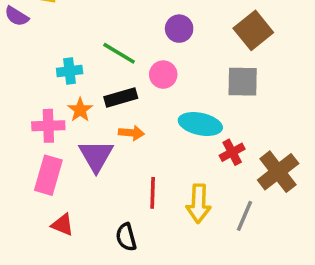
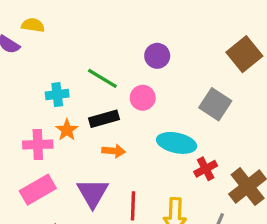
brown square: (253, 30) -> (244, 54), moved
gray square: (243, 82) -> (215, 104), turned 32
purple triangle: (96, 156) -> (93, 193), moved
pink rectangle: (48, 175) -> (38, 190), turned 44

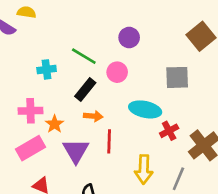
gray square: (215, 104) -> (177, 77), turned -35
black rectangle: (104, 119) -> (85, 89), turned -35
orange star: (67, 130) -> (55, 124), moved
red line: (133, 206) -> (109, 141), moved

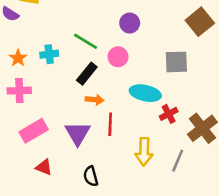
pink cross: (31, 111) -> (19, 91), moved
orange star: (55, 124) -> (18, 58), moved

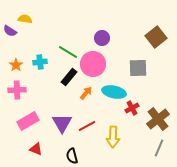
pink circle: (118, 57) -> (93, 64), size x1.6
orange arrow: (95, 100) -> (86, 93), moved, turned -56
red line: (110, 124) -> (87, 126), moved, turned 60
gray line: (178, 161) -> (159, 148), moved

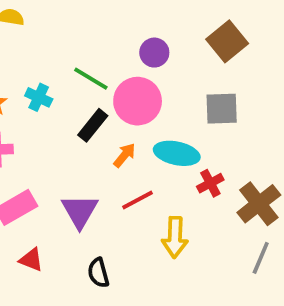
brown square: (156, 37) -> (227, 41), moved
cyan cross: (40, 62) -> (39, 97), turned 32
red line: (87, 126) -> (138, 200), moved

